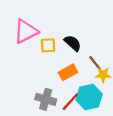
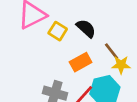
yellow square: (48, 45) -> (58, 31), turned 35

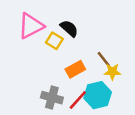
black semicircle: (86, 28) -> (69, 28), moved

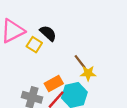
orange rectangle: (75, 69) -> (54, 84), moved

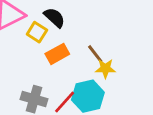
orange rectangle: (54, 84) -> (57, 54), moved

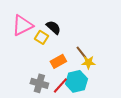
orange rectangle: (57, 54) -> (58, 61), moved

